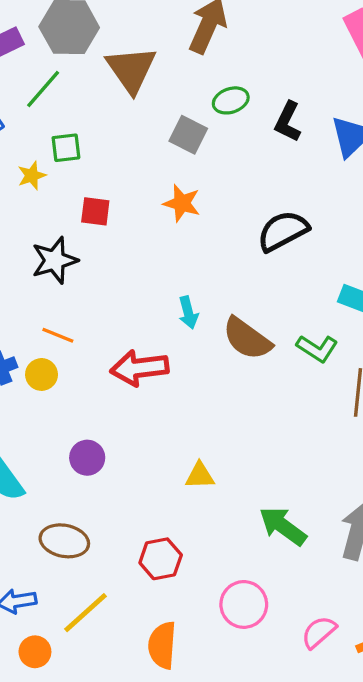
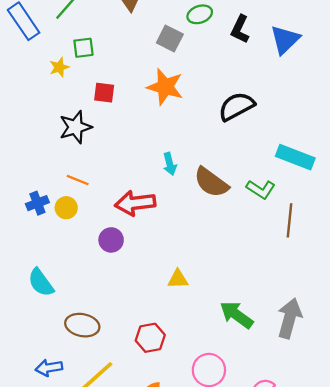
orange star: (182, 203) -> (165, 87), size x1.4
purple circle: (87, 458) -> (111, 240), moved

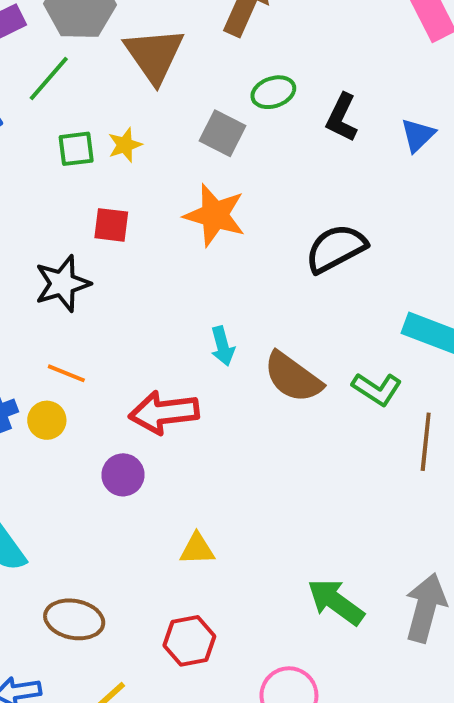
blue triangle: (285, 40) -> (418, 135), size x0.7
yellow star: (59, 67) -> (125, 145), moved
yellow triangle: (178, 279) -> (197, 549), moved

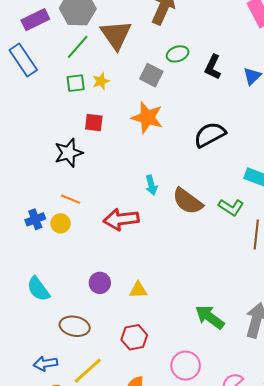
green line: (49, 79) -> (78, 47), moved
purple circle: (123, 475) -> (100, 283), moved

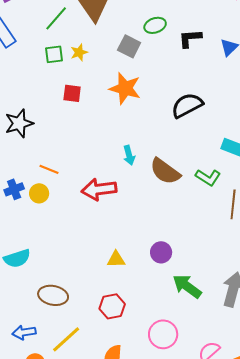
black L-shape: (213, 67) -> (190, 38), turned 60
black star: (69, 153) -> (19, 123), moved
purple circle: (100, 283) -> (161, 252), moved
cyan semicircle: (38, 289) -> (17, 258), turned -72

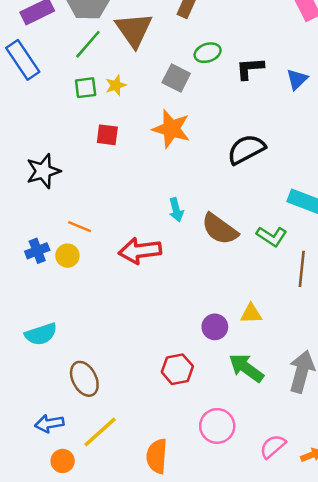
yellow triangle: (116, 259) -> (251, 314), moved
brown ellipse: (53, 295) -> (84, 379), turned 52
red hexagon: (112, 306) -> (177, 369), moved

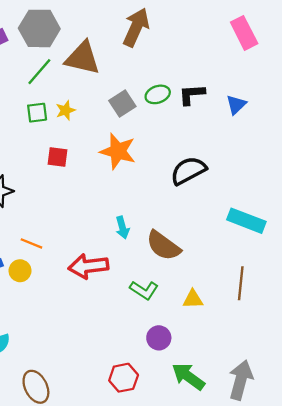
brown triangle: (134, 30) -> (83, 58), turned -42
green ellipse: (208, 53) -> (158, 94), moved
gray square: (176, 78) -> (122, 104), turned 30
green L-shape: (272, 236) -> (144, 290), moved
yellow triangle: (251, 314) -> (193, 299), moved

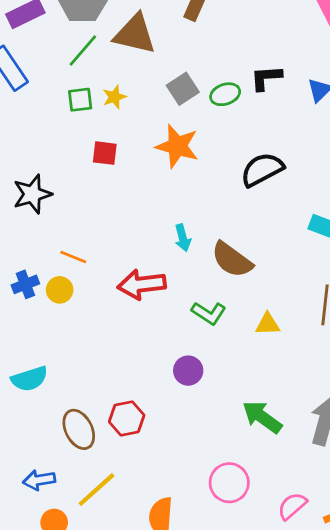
green ellipse: (158, 94) -> (225, 94), moved
purple circle: (159, 338) -> (188, 371), moved
red hexagon: (124, 378) -> (127, 418), moved

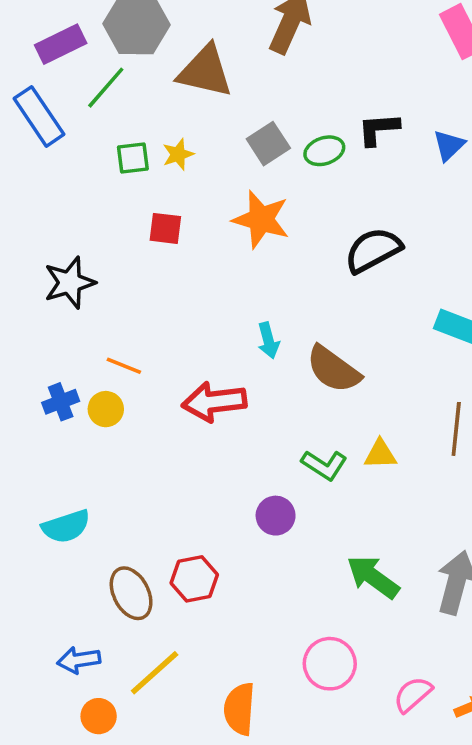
green line: (83, 50) -> (106, 88), moved
green L-shape: (209, 313) -> (324, 465), moved

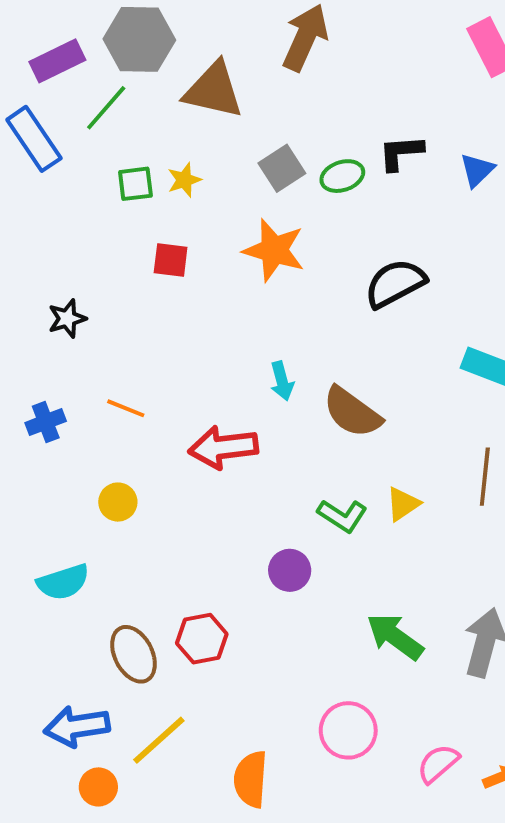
black star: (70, 283) -> (67, 319), size x0.7
blue cross: (61, 402) -> (46, 422), moved
yellow circle: (106, 409) -> (118, 502), moved
yellow triangle: (380, 454) -> (403, 504), turned -32
blue arrow: (79, 660) -> (77, 726), size x1.4

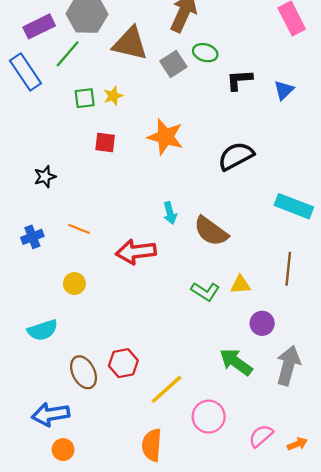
gray square: (282, 168) -> (173, 64), moved
green ellipse: (342, 176) -> (205, 53), moved, turned 35
yellow triangle: (403, 504) -> (240, 285), turned 30
purple circle: (290, 570) -> (262, 323), moved
yellow line: (159, 740) -> (167, 389), moved

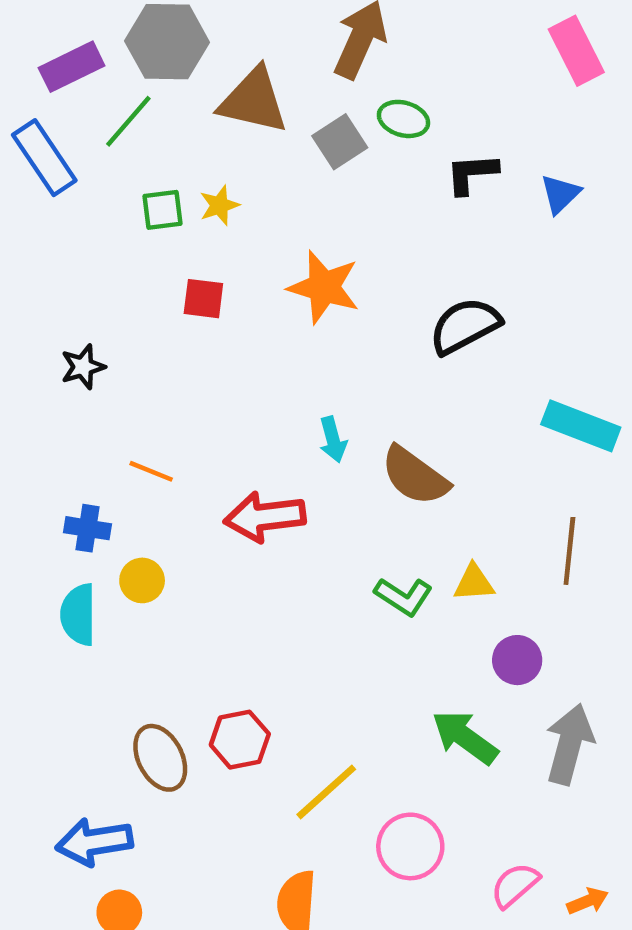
blue cross: (32, 237) -> (87, 528), moved, turned 30
cyan semicircle: (43, 330) -> (78, 615), moved, turned 108

